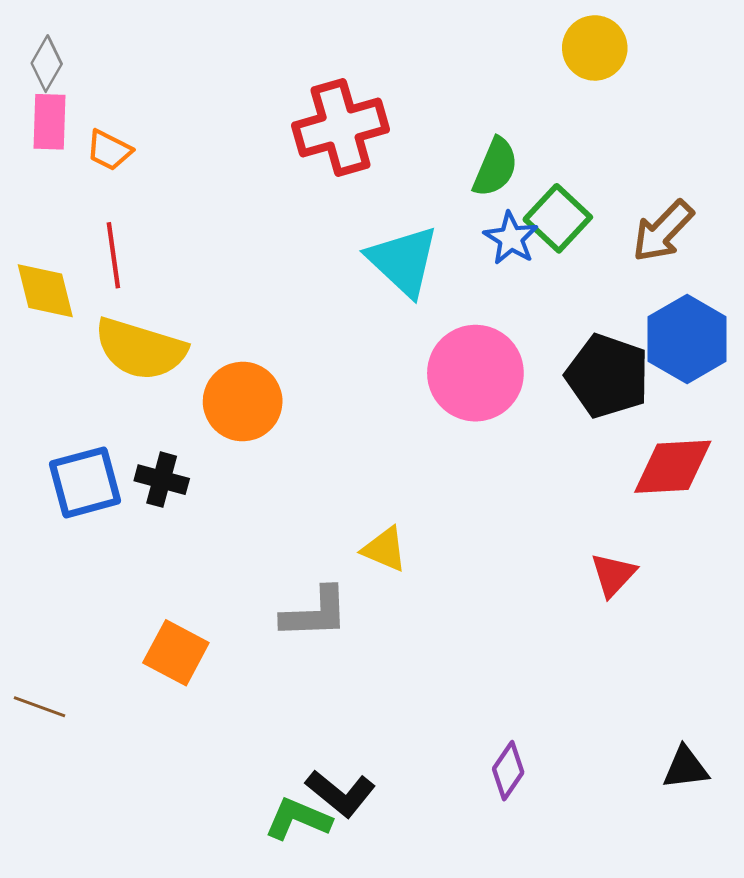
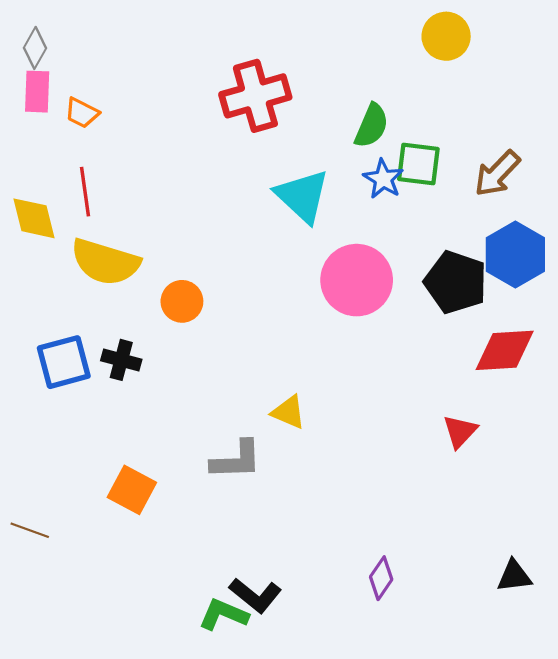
green square: (558, 218) -> (418, 164), turned -36
orange circle: (243, 401) -> (182, 301), size x0.7

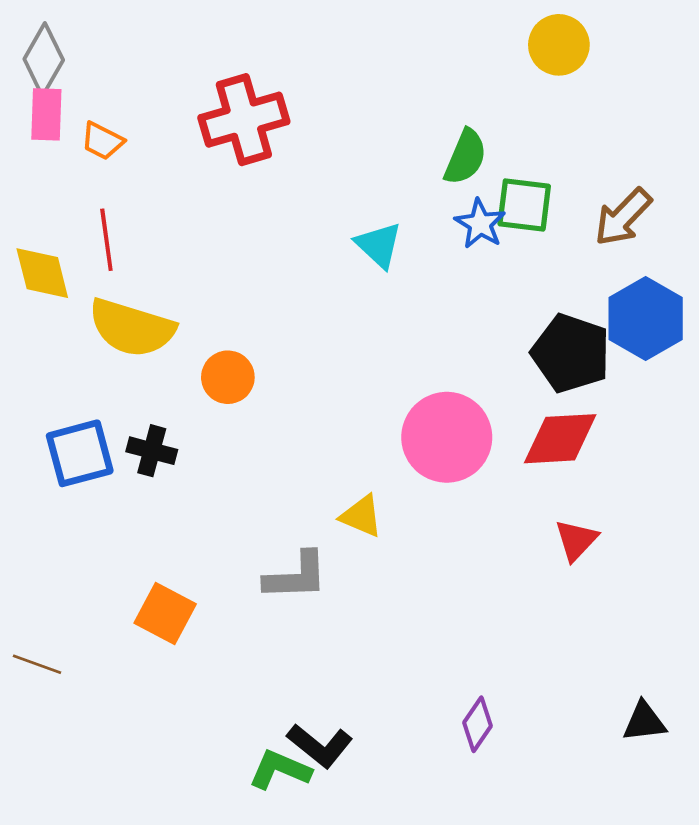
gray diamond: (35, 48) -> (44, 60), size x1.4
red cross: (255, 96) -> (244, 120), moved
cyan triangle: (302, 196) -> (379, 245), size x0.7
pink circle: (357, 280) -> (447, 437), moved
red diamond: (505, 350) -> (560, 439), moved

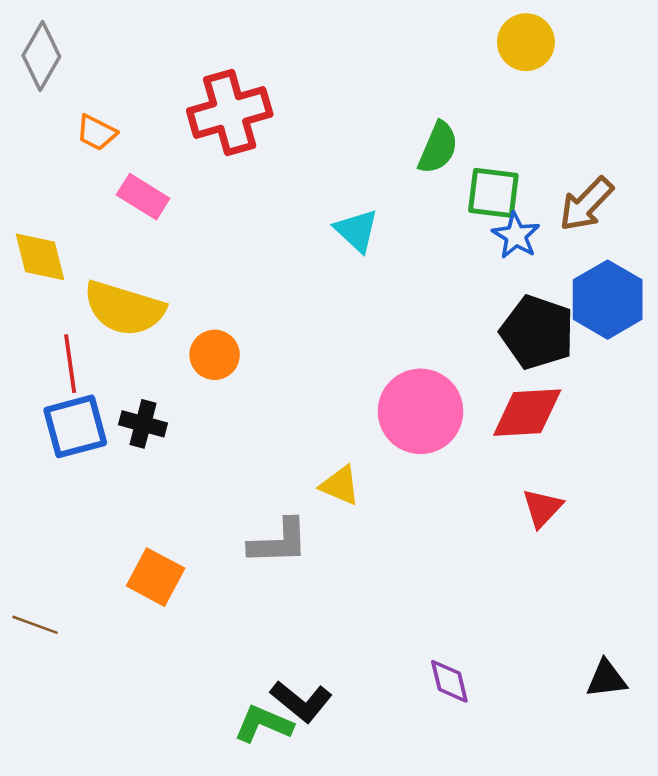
pink rectangle: (46, 114) -> (143, 197), moved, turned -60
blue star: (480, 224) -> (516, 236), moved
red line: (106, 240) -> (70, 364), moved
purple diamond: (477, 724) -> (449, 681), turned -48

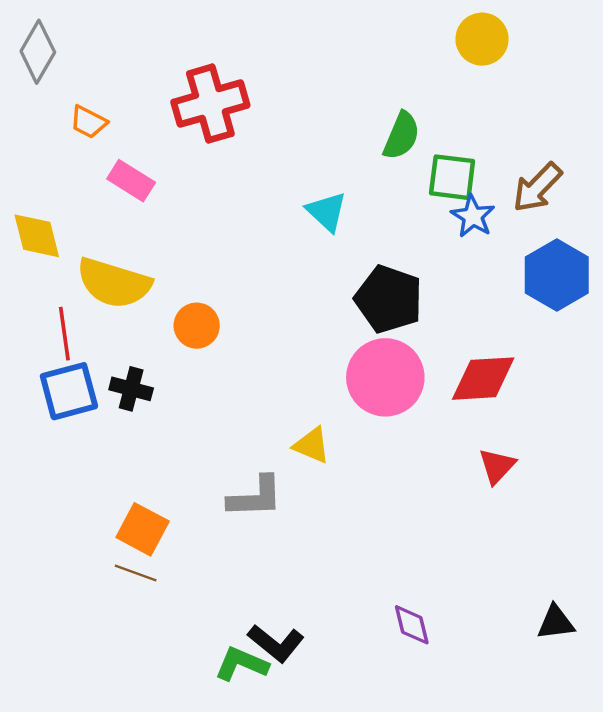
black pentagon: (537, 332) -> (389, 299), moved
brown line: (35, 625) -> (136, 573), moved

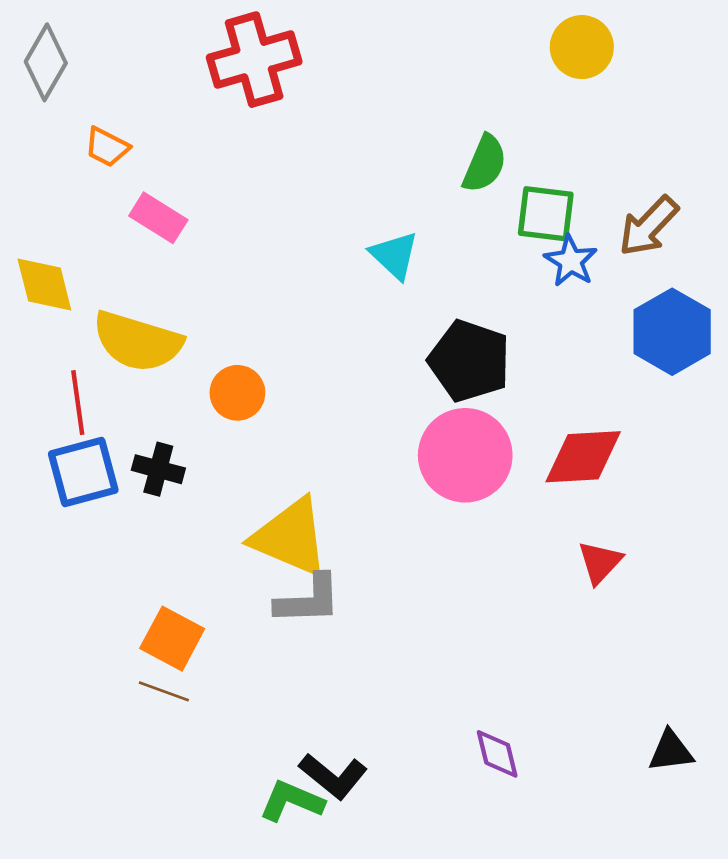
red cross: (210, 104) -> (254, 60), moved
yellow triangle: (312, 445) -> (290, 537), moved, size x1.8

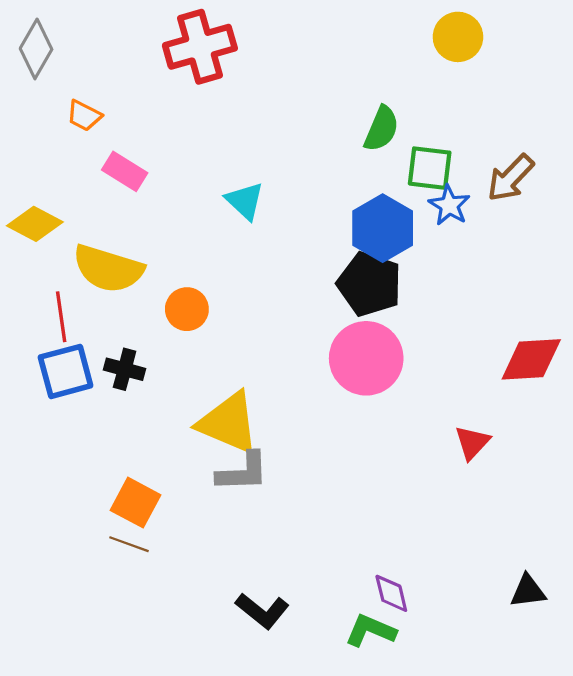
cyan triangle: (394, 255) -> (245, 201), moved
yellow diamond: (44, 285) -> (35, 224), turned -48
blue hexagon: (672, 332) -> (383, 228), moved
red diamond: (583, 457) -> (531, 359), moved
green L-shape: (292, 801) -> (371, 631), moved

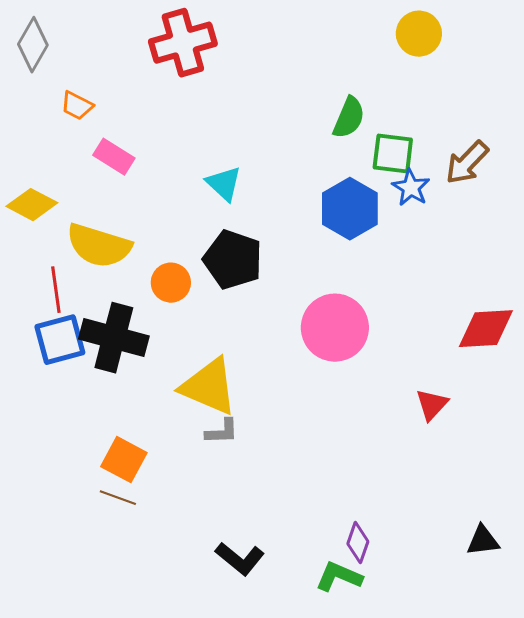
black pentagon: (369, 284) -> (233, 260), moved
black cross: (125, 369) -> (114, 338), size x1.8
gray L-shape: (243, 472) -> (222, 432), size x0.7
purple diamond: (391, 593) -> (358, 543), turned 33

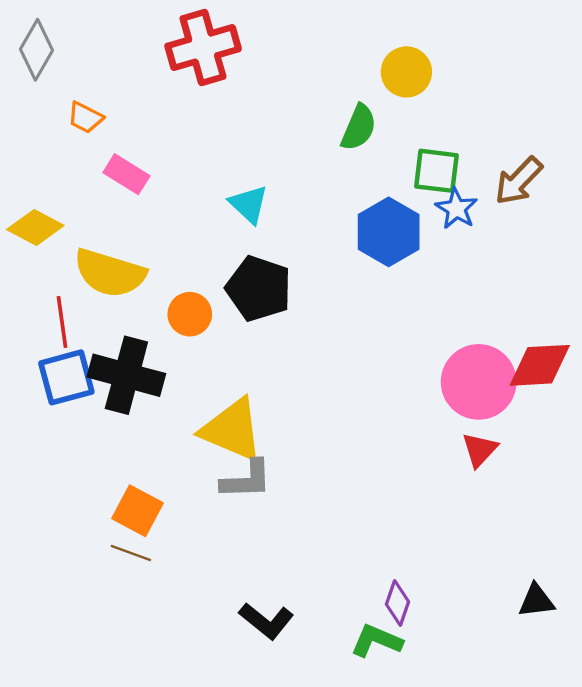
yellow circle: (419, 34) -> (406, 72), moved
green semicircle: (349, 118) -> (359, 127), moved
pink circle: (335, 328) -> (479, 382), moved
gray L-shape: (222, 432) -> (246, 480), size x1.4

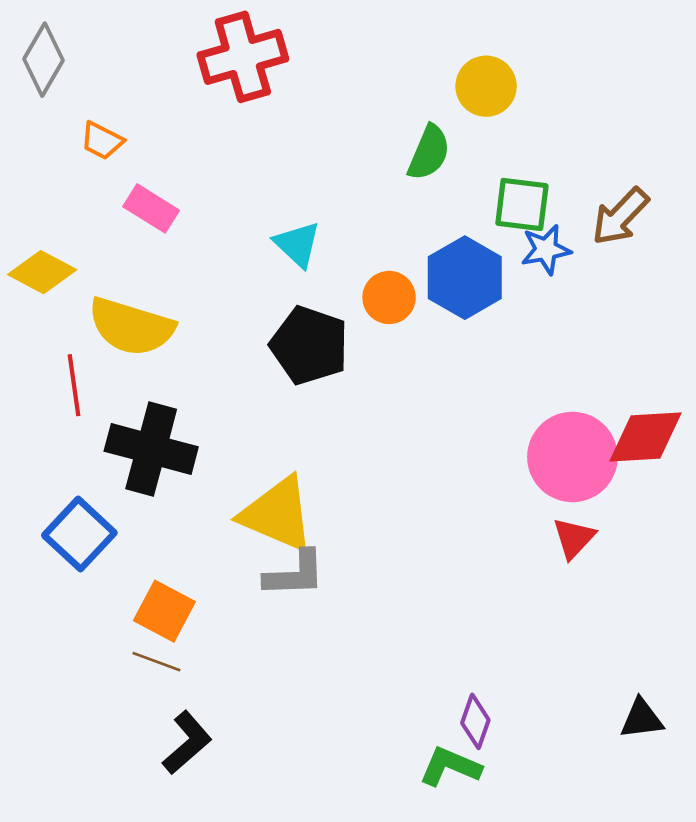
blue star: (456, 209) -> (546, 250), turned 30
orange circle: (190, 314) -> (389, 297), moved
blue square: (66, 377) -> (79, 534), moved, turned -32
black L-shape: (266, 621) -> (187, 743), moved, turned -80

